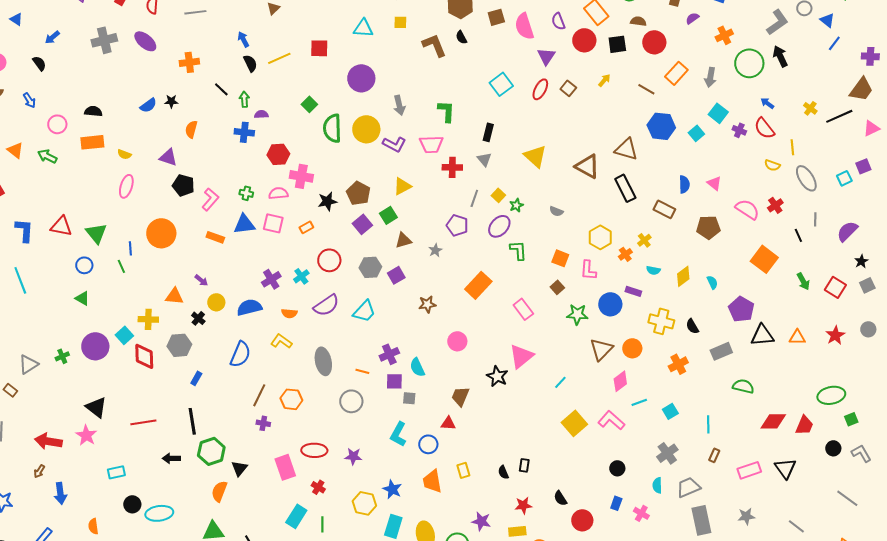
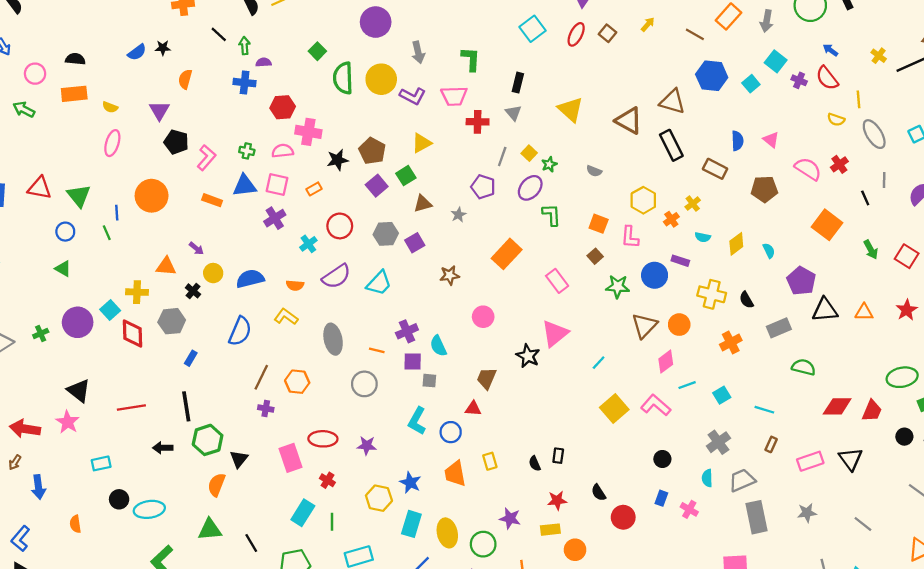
purple triangle: (168, 157) -> (159, 111), turned 42
purple cross: (271, 279) -> (275, 218), moved
cyan line: (708, 424) -> (764, 410), turned -72

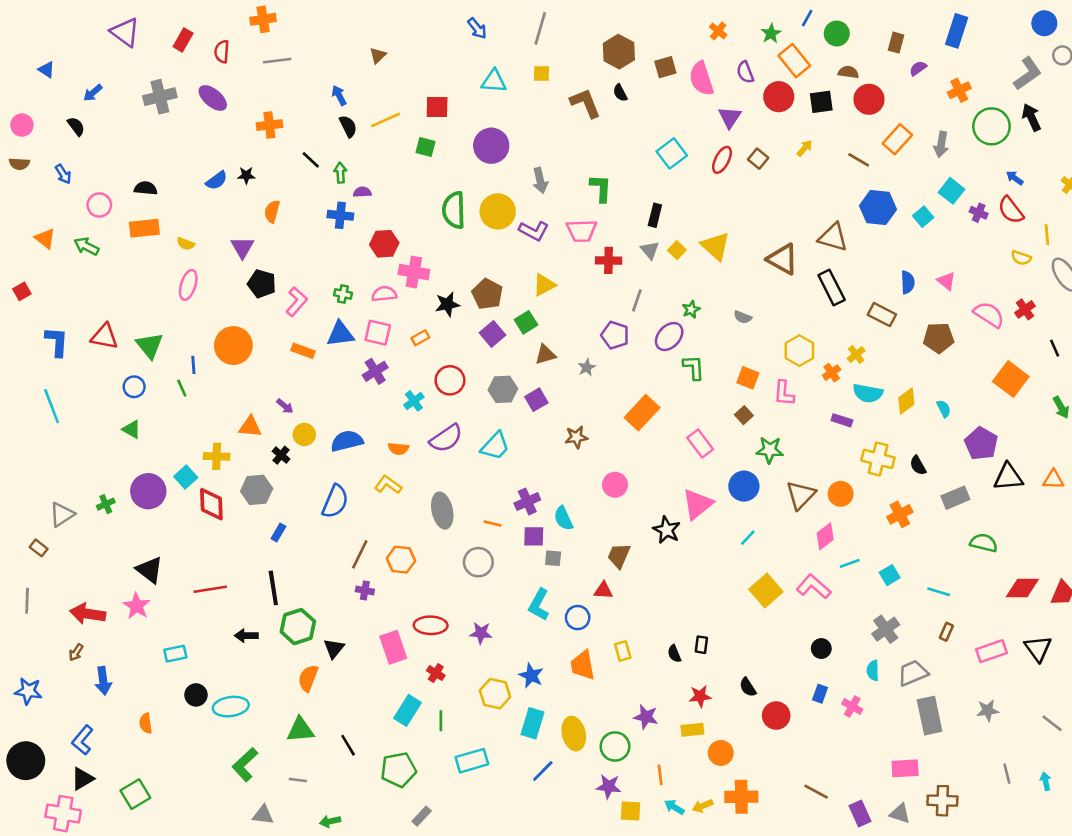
green square: (317, 51) -> (425, 147), moved, turned -30
yellow square: (529, 153) -> (677, 250), moved
cyan semicircle: (703, 237) -> (868, 393), size x1.6
blue circle: (655, 275) -> (744, 486), moved

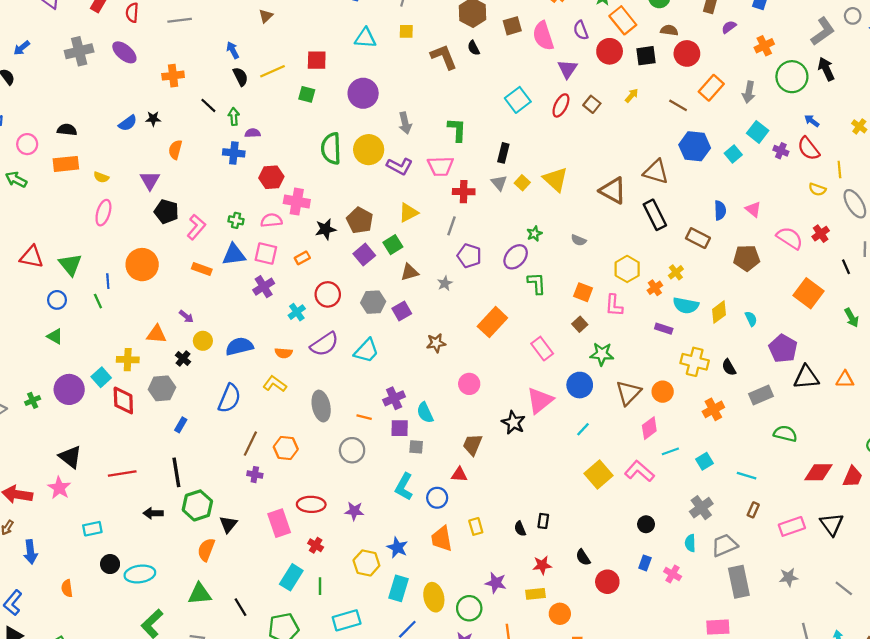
gray line: (637, 300) -> (452, 226), moved

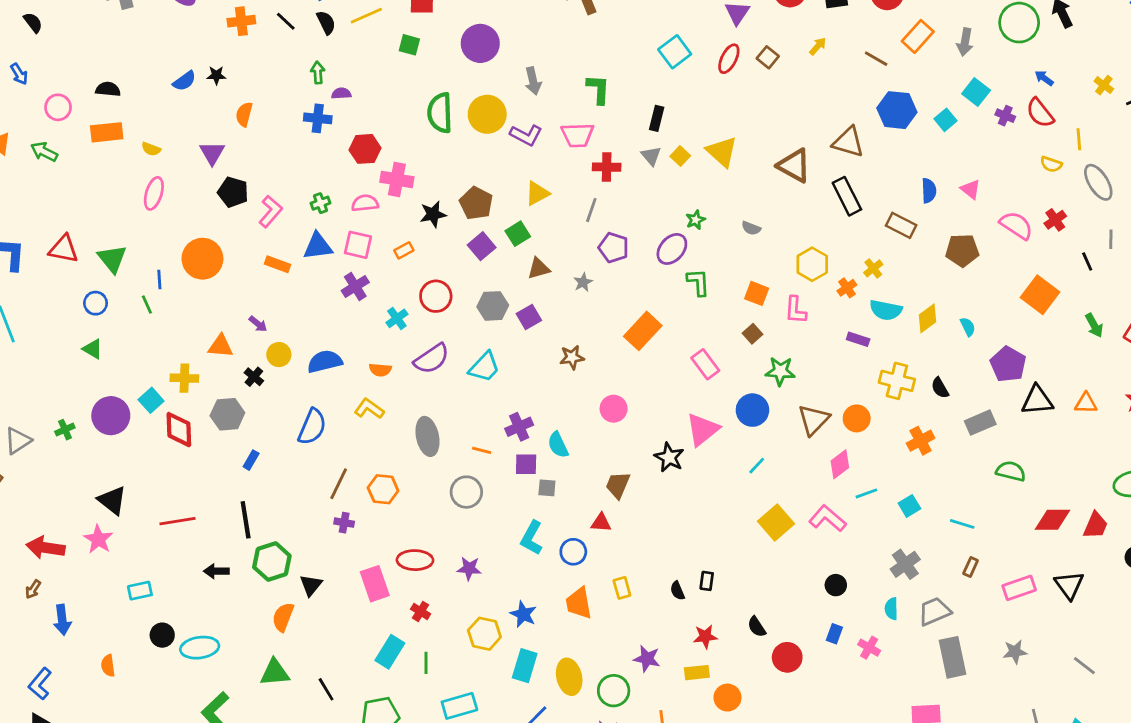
black line: (208, 105) -> (286, 21), moved
green cross: (236, 220) -> (321, 203), turned -32

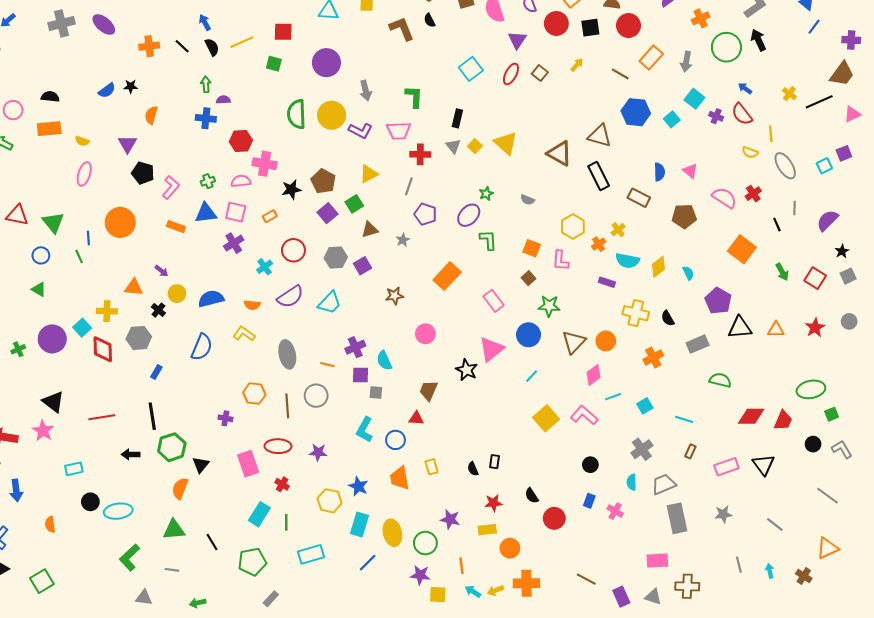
brown line: (339, 484) -> (287, 406), moved, turned -30

